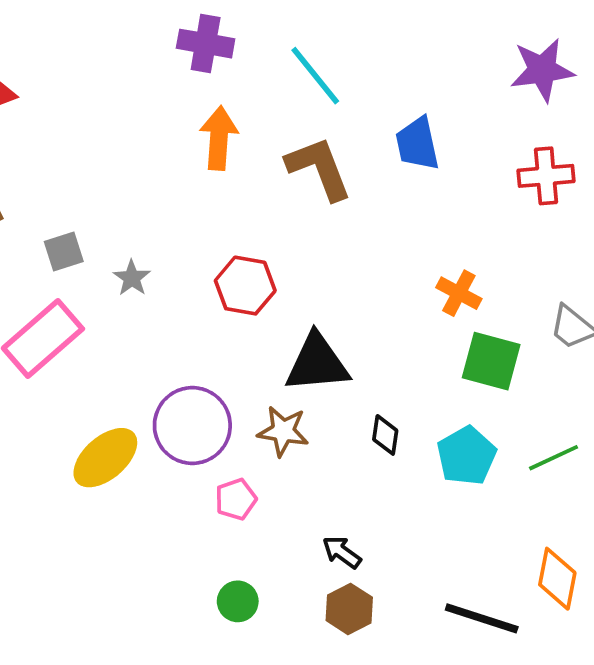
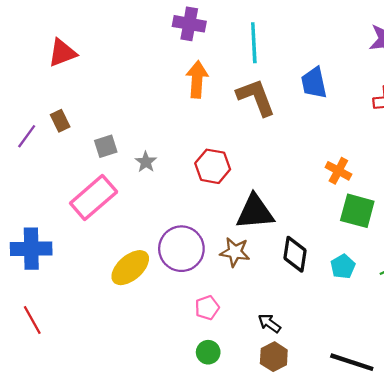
cyan line: (315, 76) -> (254, 43), turned 36
black diamond: (385, 435) -> (295, 254), size x1.5
cyan pentagon: (467, 456) -> (343, 267), size x0.7
pink pentagon: (236, 499) -> (207, 308), moved

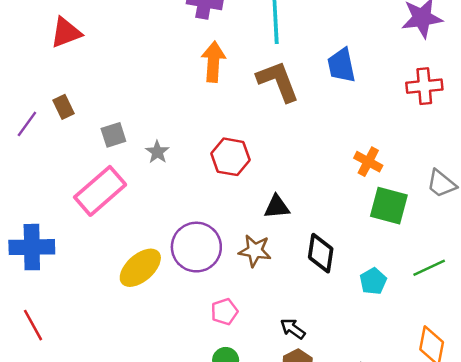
black triangle: (255, 212) -> (277, 207), size x0.6
cyan pentagon: (343, 267) -> (373, 281), moved

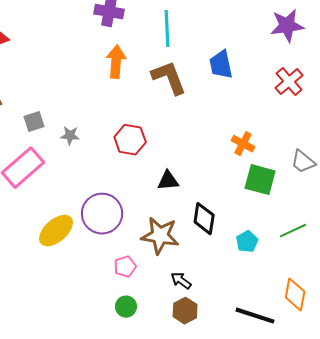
red cross: (424, 86) -> (289, 82), turned -36
gray star: (157, 152) -> (70, 136), turned -30
brown star: (255, 251) -> (160, 236), moved, size x1.4

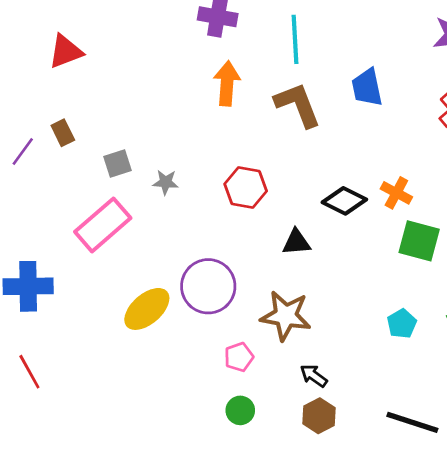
black diamond: (204, 219) -> (344, 201), moved, turned -72

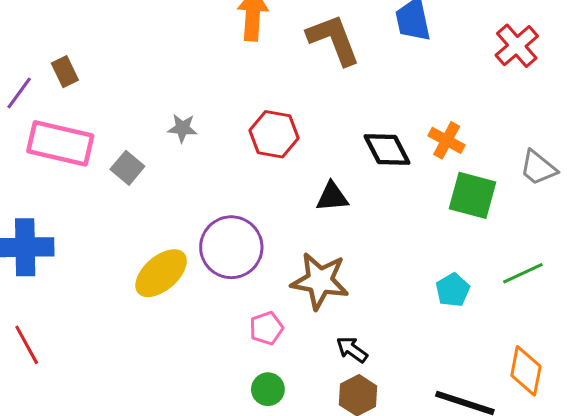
gray square: (118, 164) -> (127, 168), moved, turned -32
black diamond: (344, 201) -> (387, 150), turned 36
pink rectangle: (103, 225) -> (60, 143), moved, turned 54

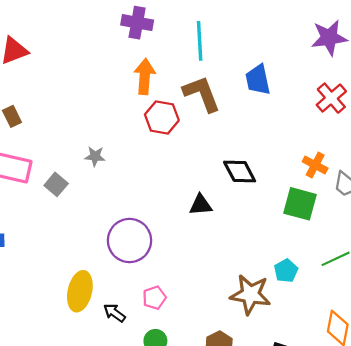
red hexagon: (274, 134) -> (162, 117), moved
orange cross: (447, 140) -> (315, 165), moved
yellow ellipse: (161, 273) -> (80, 291), moved, turned -36
brown star: (320, 281) -> (250, 294), moved
black arrow: (352, 350) -> (114, 313), moved

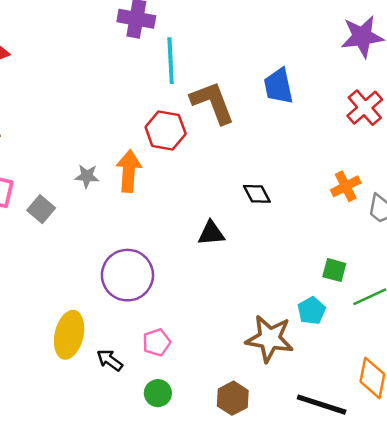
cyan line: (200, 41) -> (171, 61), moved
orange arrow: (145, 76) -> (129, 171), moved
orange cross: (315, 165) -> (346, 186), turned 35
black diamond: (240, 171) -> (257, 194), size x0.7
green square: (300, 204) -> (334, 270), moved, size x0.6

